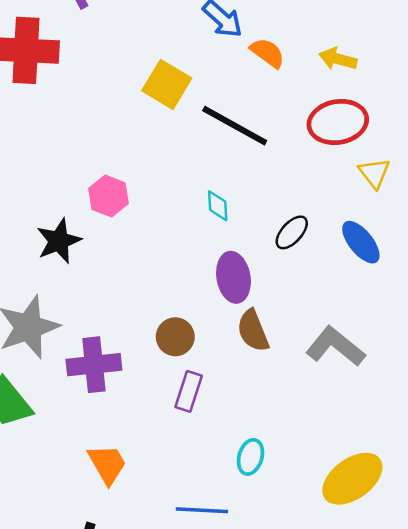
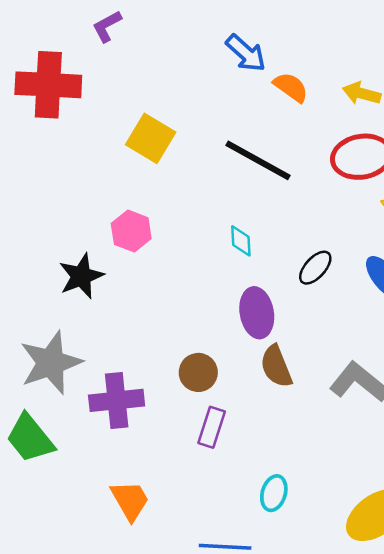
yellow square: (167, 84) -> (151, 138), moved

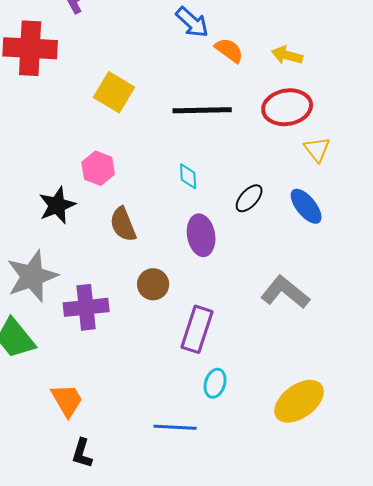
black line: (258, 160) -> (202, 110), turned -30
brown semicircle: (276, 366) -> (123, 224), moved
purple rectangle: (212, 427) -> (197, 329), moved, size x1.4
orange trapezoid: (130, 500) -> (67, 400), moved

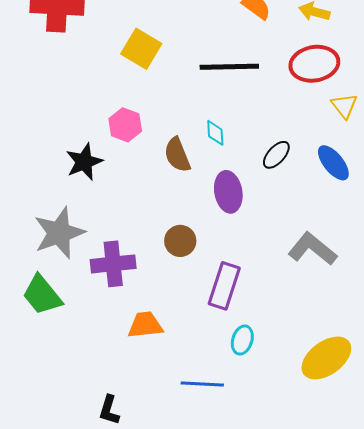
brown semicircle: (123, 224) -> (177, 155), moved
orange trapezoid: (67, 400) -> (145, 325), moved, turned -66

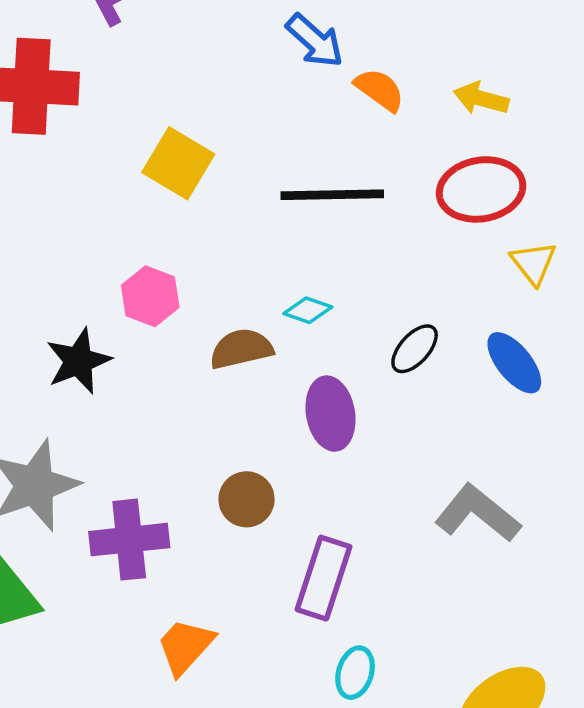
cyan diamond: (215, 133) -> (308, 310), turned -68
brown semicircle: (177, 155) -> (241, 349), turned 99
orange trapezoid: (145, 325) -> (185, 646), turned -42

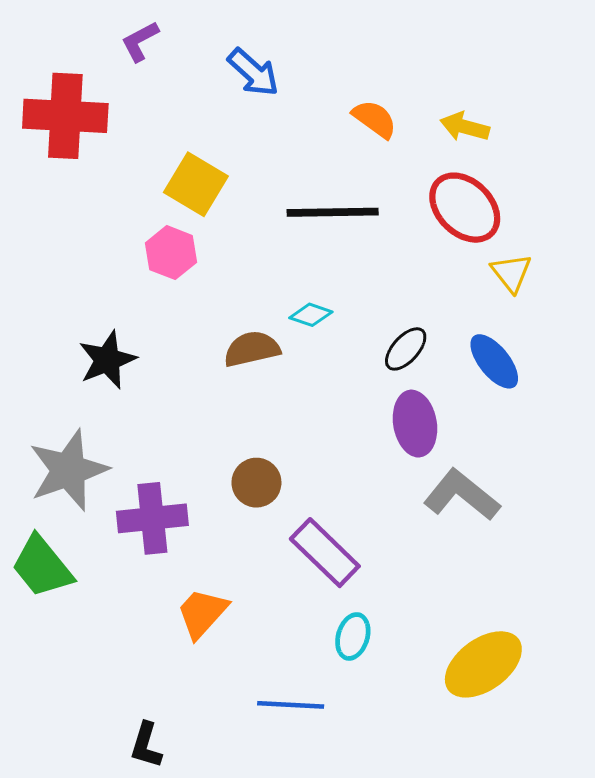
blue arrow: (315, 41) -> (253, 72), moved
red ellipse: (481, 189) -> (465, 208), turned 54
pink hexagon: (150, 296) -> (171, 253), moved
purple ellipse: (331, 414) -> (415, 424), moved
purple rectangle: (324, 578) -> (325, 553), turned -64

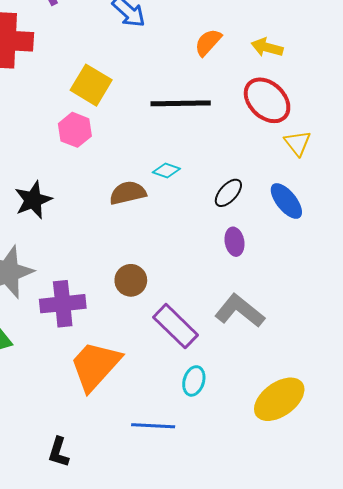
orange semicircle: (375, 119) -> (208, 42), turned -84
purple ellipse: (415, 424) -> (235, 242), size x0.7
gray L-shape: (462, 495) -> (240, 311), moved
orange trapezoid: (202, 613) -> (95, 366), size x1.5

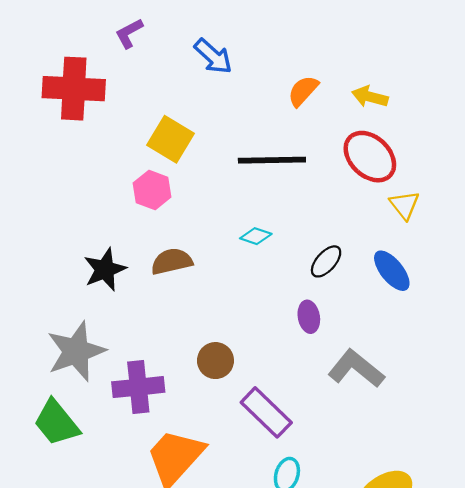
brown semicircle: (128, 193) -> (172, 261), moved
purple ellipse: (235, 242) -> (309, 317), moved
gray L-shape: (240, 311) -> (356, 369), moved

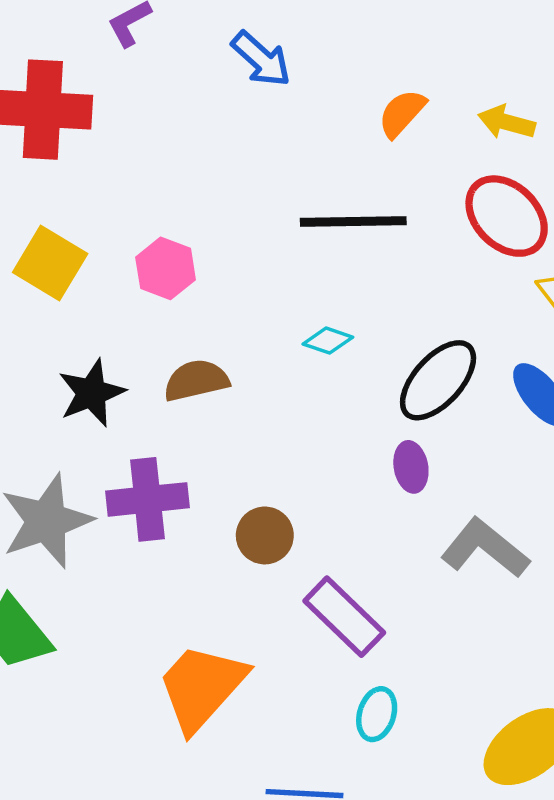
yellow square: (171, 139) -> (50, 263), moved
black ellipse: (326, 261) -> (438, 380), size x1.6
purple cross: (138, 387) -> (147, 499), moved

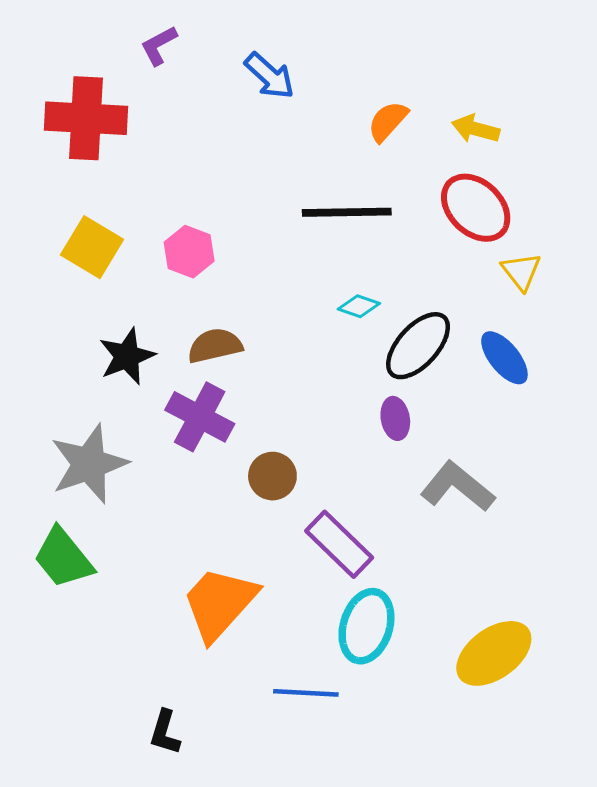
cyan diamond: (328, 341) -> (359, 306), moved
purple cross: (147, 499) -> (200, 417), moved, turned 34
cyan ellipse: (377, 714) -> (366, 626), size x1.6

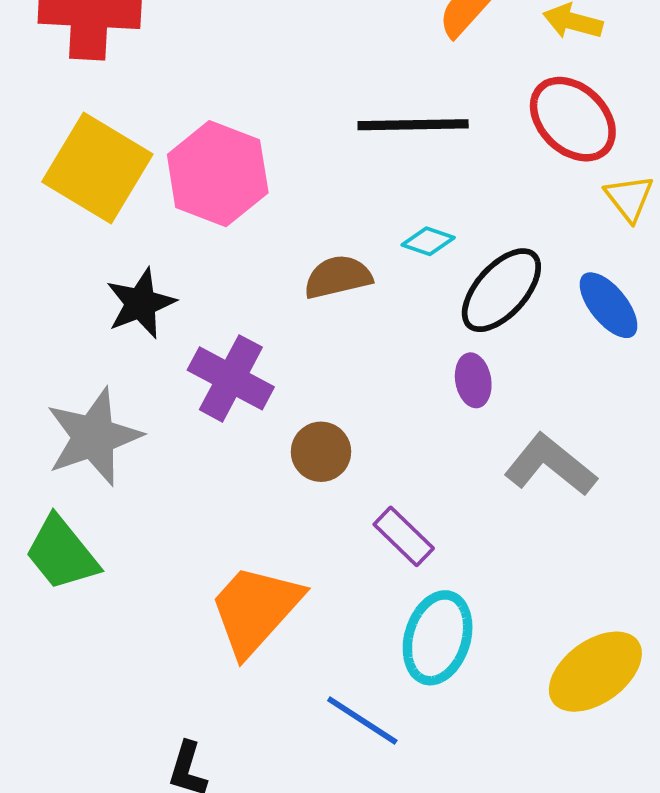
yellow square: (92, 247) -> (97, 168), size x1.4
pink hexagon: (189, 252) -> (218, 174), size x1.6
brown semicircle: (215, 346) -> (338, 277), moved
purple rectangle: (339, 544) -> (404, 536), size x0.7
blue line: (306, 693) -> (362, 720), turned 30

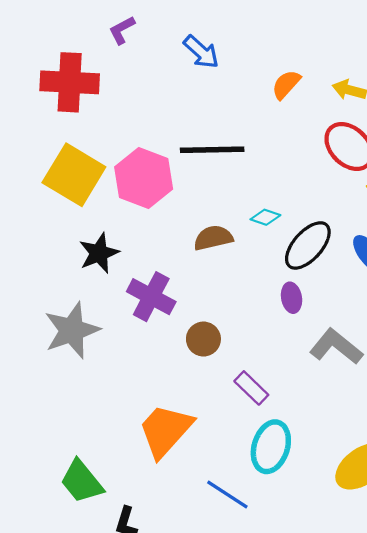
black line: (413, 125) -> (212, 150), moved
green trapezoid: (62, 553) -> (82, 482), moved

